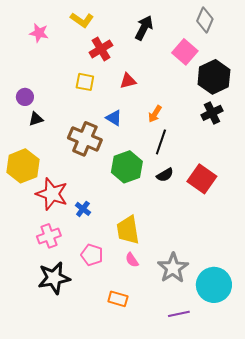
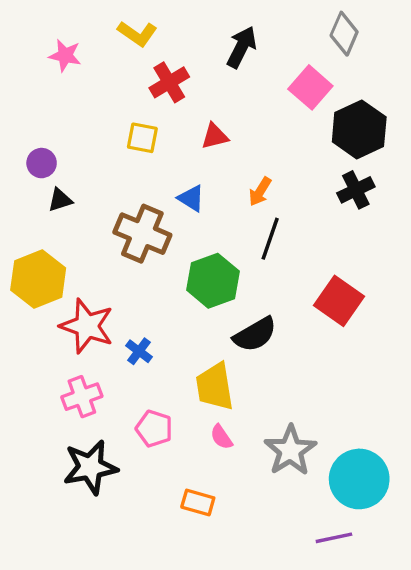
black semicircle: (165, 175) -> (255, 334), moved, size x1.5
purple line: (179, 314) -> (334, 538), moved

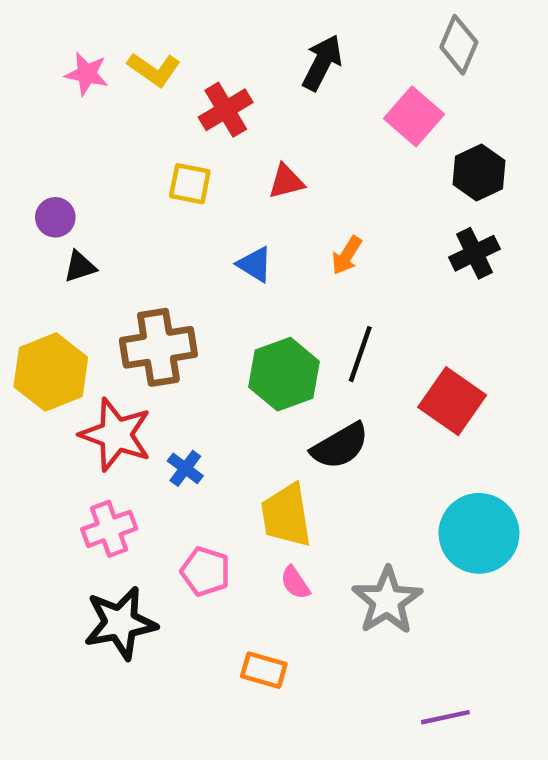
yellow L-shape: (137, 34) -> (154, 69), moved
black hexagon: (359, 129) -> (479, 172), size x0.7
brown cross: (142, 234) -> (158, 347), moved, turned -32
black line: (270, 239) -> (360, 354), moved
cyan circle: (359, 479) -> (479, 533), moved

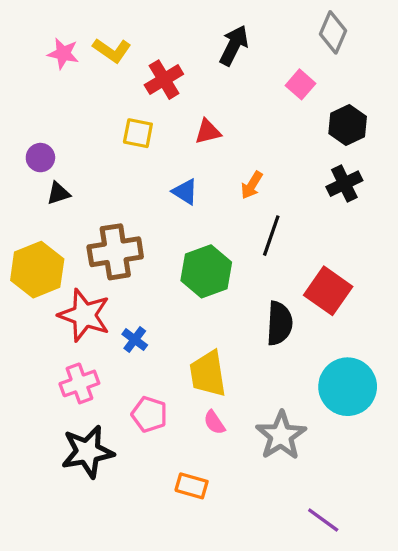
pink square: (414, 116) -> (300, 84), size x0.7
black line: (360, 354) -> (271, 236), moved
black semicircle: (340, 446) -> (279, 323), moved, turned -57
purple line: (445, 717) -> (323, 520), turned 48

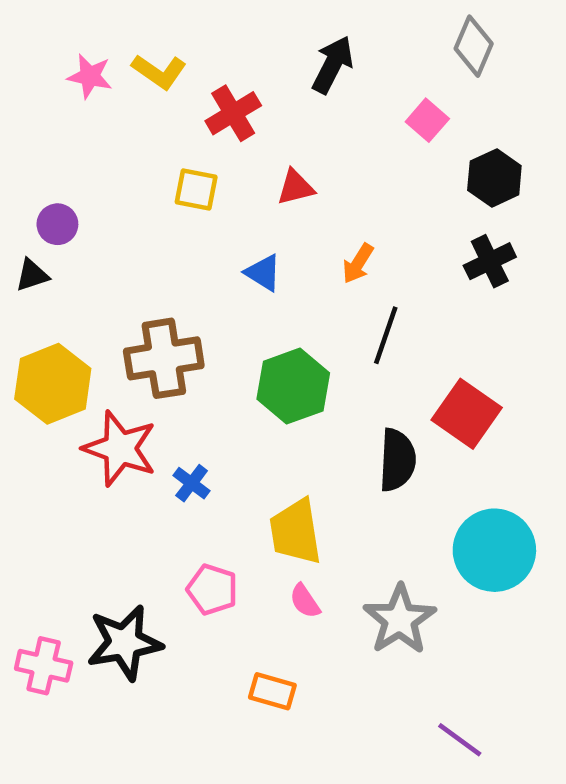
black triangle: (58, 193) -> (32, 275), moved
pink cross: (79, 383) -> (44, 666), moved, turned 33

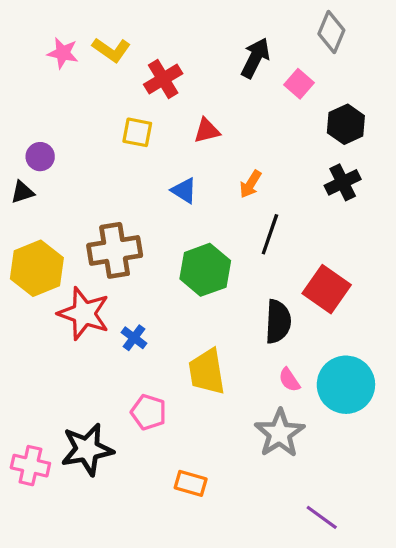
black arrow: (333, 65) -> (255, 58), moved
pink semicircle: (305, 601) -> (289, 380), moved

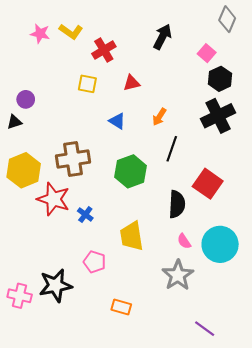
gray diamond: (331, 32) -> (227, 19), moved
pink square: (299, 84) -> (207, 53), moved
black cross: (343, 182) -> (218, 116), size x1.5

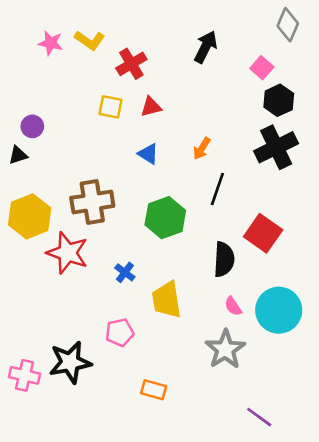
red triangle: (132, 83) -> (151, 107), moved
blue cross: (85, 215) -> (125, 272), moved
pink pentagon: (95, 262) -> (120, 332), turned -30

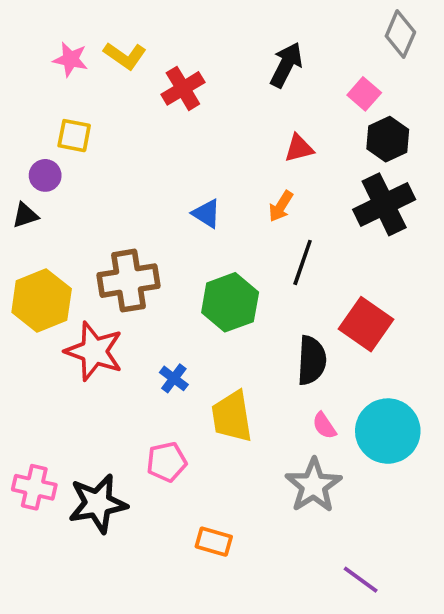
yellow square: (111, 107) -> (74, 136), moved
red triangle: (151, 107) -> (299, 148), moved
pink cross: (24, 375) -> (34, 487), moved

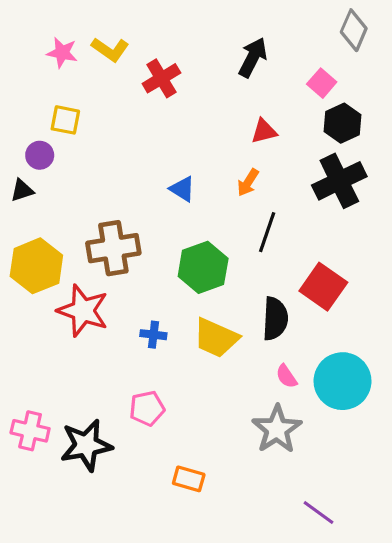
blue cross: (174, 378) -> (153, 335), turned -30
yellow trapezoid: (232, 417) -> (216, 338), moved, turned -57

